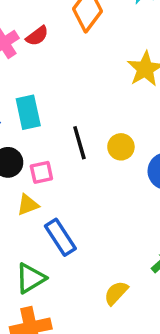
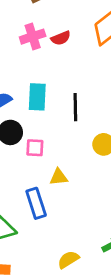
black line: (79, 143) -> (75, 107), moved
yellow triangle: (28, 205) -> (59, 177), moved

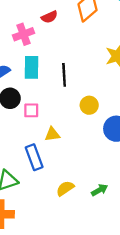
pink cross: (33, 37) -> (23, 34), moved
yellow semicircle: (68, 260) -> (65, 188), moved

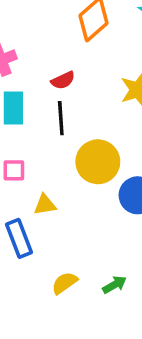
red semicircle: (49, 17) -> (63, 80), moved
yellow circle: (89, 105) -> (98, 162), size x1.6

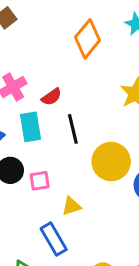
red semicircle: (63, 80) -> (51, 97), moved

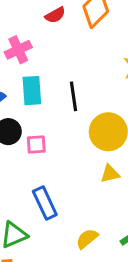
red semicircle: (51, 97) -> (55, 15), moved
yellow triangle: (71, 206) -> (110, 174), moved

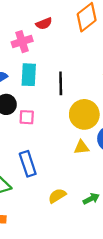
red semicircle: (55, 15) -> (44, 24), moved

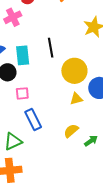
cyan rectangle: (29, 75) -> (23, 55), moved
pink square: (27, 117) -> (22, 93), moved
yellow semicircle: (57, 196) -> (71, 131), moved

